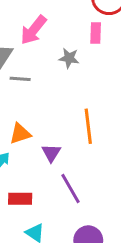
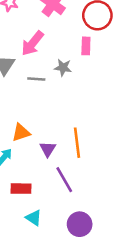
gray line: (20, 79) -> (36, 79), moved
orange line: (88, 126) -> (77, 143), moved

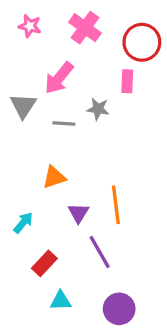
orange triangle: (21, 133) -> (54, 177), moved
red rectangle: (21, 189) -> (44, 263), turned -48
cyan triangle: (34, 218) -> (61, 301), turned -36

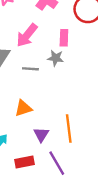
pink rectangle: (127, 81) -> (64, 38), moved
red rectangle: (44, 263) -> (25, 162), moved, turned 36

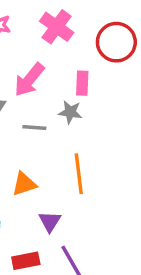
orange line: (69, 129) -> (79, 174), moved

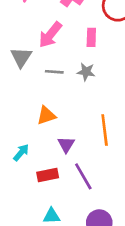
gray star: (70, 112) -> (86, 72), moved
orange line: (79, 174) -> (105, 130), moved

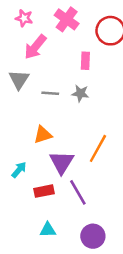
pink arrow: (50, 35) -> (35, 47), moved
orange line: (105, 130) -> (98, 148), turned 36
purple triangle: (66, 145) -> (62, 162), size x1.5

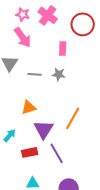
pink star: (24, 18) -> (23, 14), moved
pink arrow: (35, 47) -> (23, 37), turned -75

